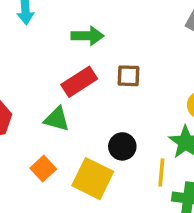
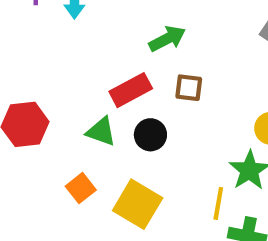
green arrow: (87, 36) -> (167, 39), moved, turned -32
black circle: (122, 146) -> (150, 135), moved

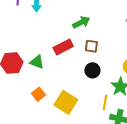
green triangle: (101, 132) -> (37, 62), moved
black circle: (150, 135) -> (92, 70), moved

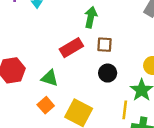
green arrow: (81, 22) -> (91, 17), turned -48
green triangle: (37, 62) -> (50, 78), moved

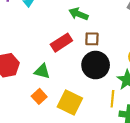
green arrow: (91, 17) -> (78, 14), turned -78
black circle: (108, 73) -> (96, 65), size x1.6

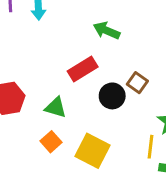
brown square: (92, 39) -> (137, 83), moved, turned 32
black circle: (96, 65) -> (112, 96), moved, size x0.7

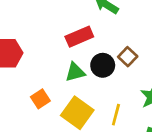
green triangle: (56, 108) -> (75, 72), moved, turned -40
yellow line: (151, 147) -> (116, 115), moved

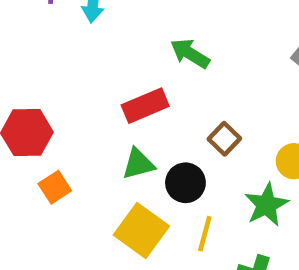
black circle: (103, 65) -> (185, 183), moved
orange square: (40, 99) -> (55, 187), moved

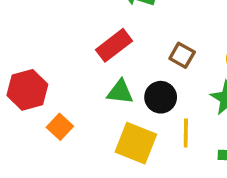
green triangle: (138, 164) -> (120, 92), turned 36

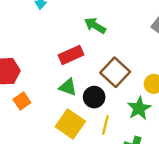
brown square: (182, 55) -> (115, 72), size x1.6

